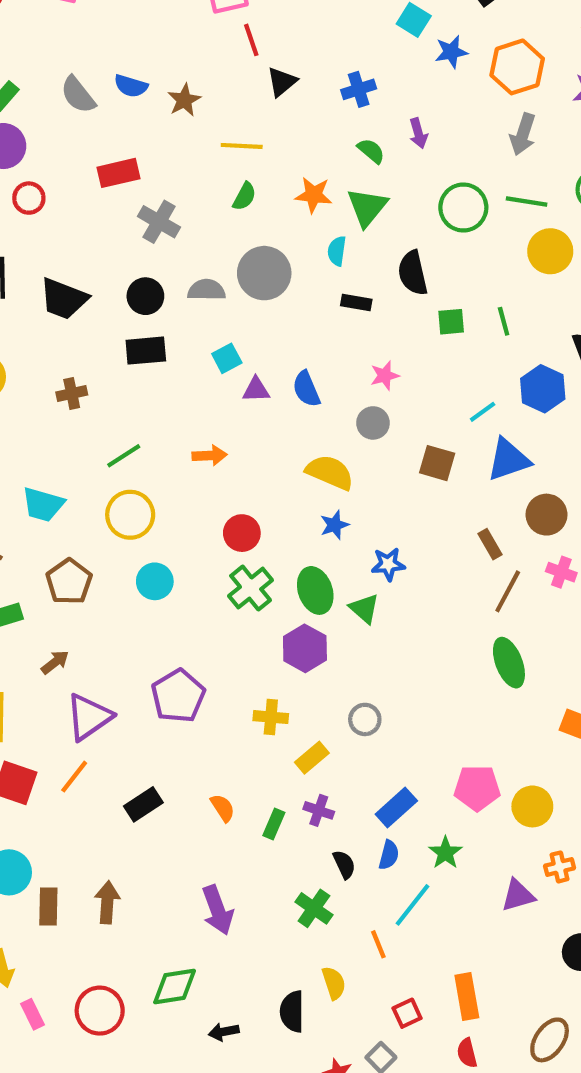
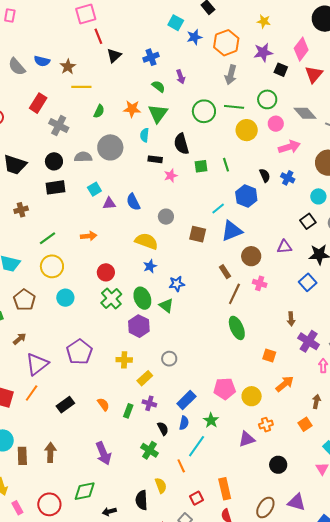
yellow line: (242, 146) -> (81, 87), moved
red rectangle: (118, 173) -> (38, 103), turned -42
pink star: (385, 376) -> (171, 176), moved

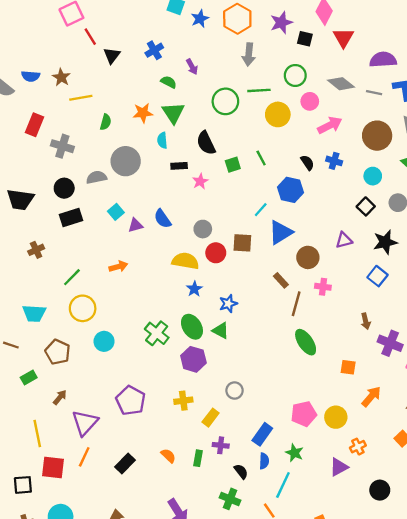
red circle: (106, 272) -> (216, 253), moved

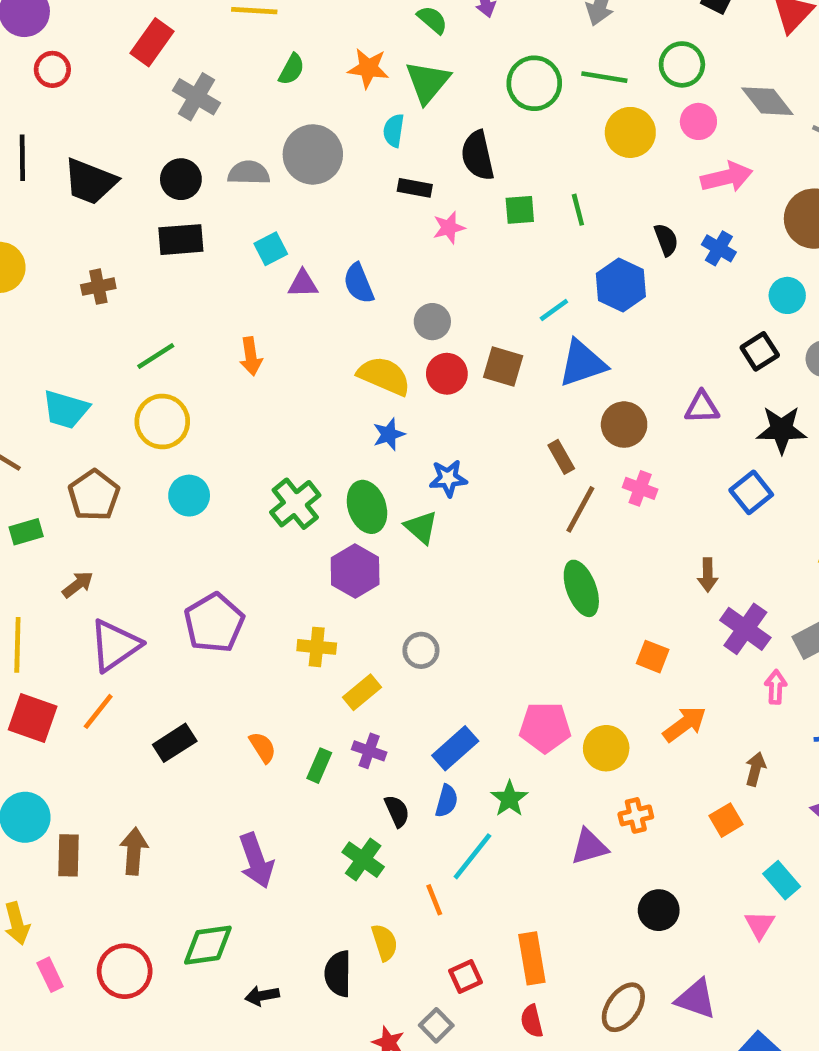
orange arrow: (118, 267) -> (251, 356), turned 84

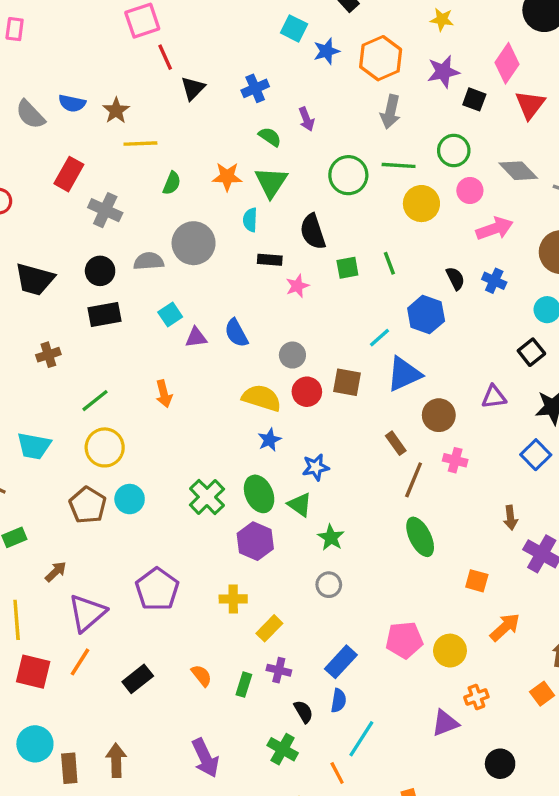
brown pentagon: (94, 495) -> (88, 505), moved
gray circle: (421, 650) -> (329, 585), moved
green star: (509, 799) -> (331, 538), moved

